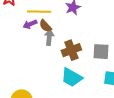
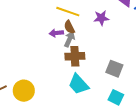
purple arrow: (30, 24) -> (56, 33), moved
brown cross: (71, 50) -> (75, 56), moved

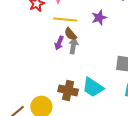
purple arrow: (56, 33) -> (59, 43), turned -48
brown cross: (75, 56) -> (68, 90), moved, turned 30

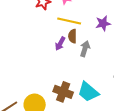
brown semicircle: (70, 34) -> (72, 36), turned 32
gray arrow: (73, 46) -> (85, 49), moved

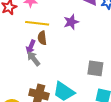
gray arrow: (85, 49) -> (34, 59), moved, turned -49

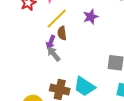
yellow line: (37, 23) -> (57, 19), turned -50

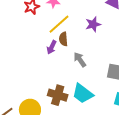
gray arrow: (54, 54) -> (80, 60), moved

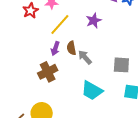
brown semicircle: (63, 39) -> (71, 48), moved
brown cross: (58, 95) -> (48, 72), moved, turned -36

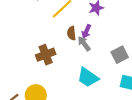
purple arrow: (55, 48) -> (86, 31), moved
gray square: (121, 65) -> (120, 55), turned -36

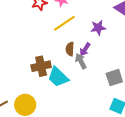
cyan trapezoid: (88, 77) -> (58, 77), moved

